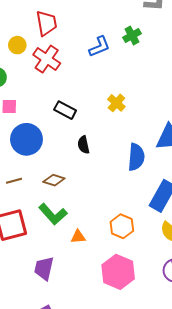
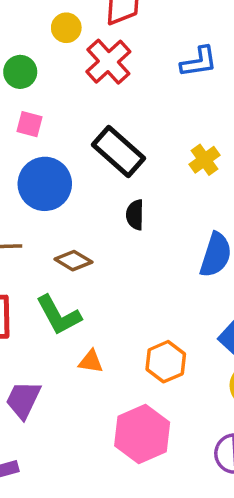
black rectangle: (65, 110) -> (118, 151), size x1.4

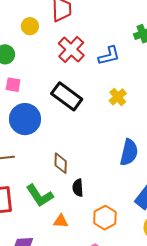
red cross: (108, 62) -> (71, 49), moved
blue L-shape: (199, 62) -> (109, 56), moved
black semicircle: (135, 215) -> (78, 188), moved
brown diamond: (73, 261) -> (61, 163), moved, turned 65

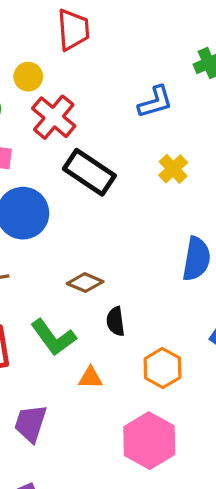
yellow circle: (30, 26) -> (28, 77), moved
red cross: (71, 49) -> (54, 117), moved
brown diamond: (61, 163) -> (85, 283), turned -65

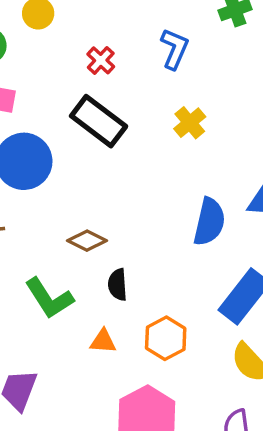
blue L-shape: (155, 102) -> (175, 49), turned -54
red cross: (54, 117) -> (101, 60), moved, size x0.6
orange triangle: (90, 378) -> (103, 341), moved

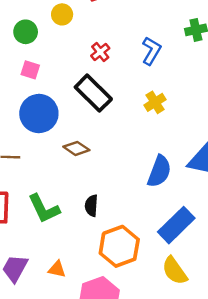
brown diamond: (87, 241) -> (76, 148), moved
orange hexagon: (166, 338) -> (119, 246), size x1.4
orange triangle: (103, 341) -> (57, 269), moved

